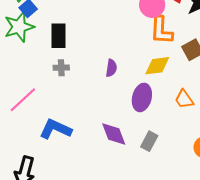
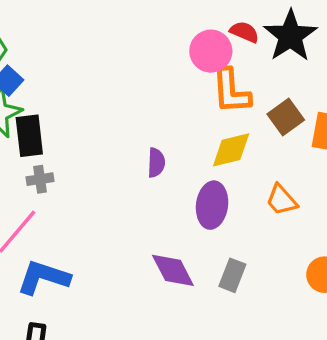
black rectangle: (59, 36) -> (29, 136), moved
gray cross: (61, 68) -> (40, 179), moved
blue L-shape: (55, 129) -> (43, 277), moved

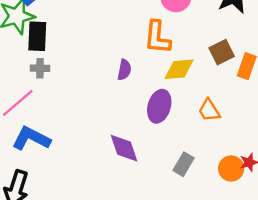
orange L-shape: (231, 91) -> (157, 37), moved
gray rectangle: (232, 275) -> (184, 164), moved

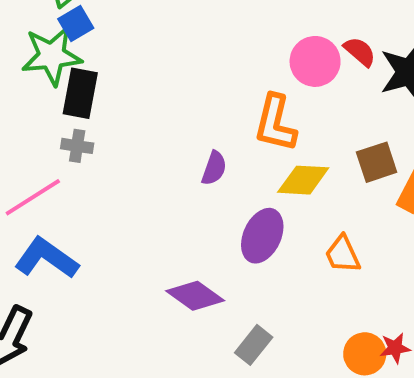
purple diamond: (124, 148) -> (195, 296), turned -44
gray rectangle: (184, 164) -> (254, 345), moved

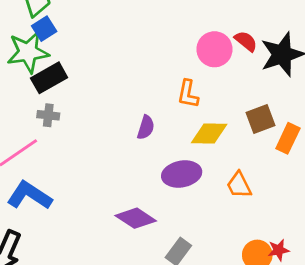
black rectangle: (80, 93) -> (49, 78), turned 52
orange L-shape: (275, 123) -> (188, 94), size x0.7
purple ellipse: (262, 236) -> (182, 174), turned 57

